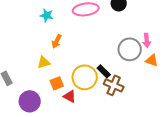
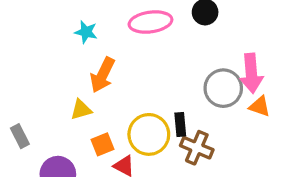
pink arrow: (147, 40) -> (251, 73), size x1.6
orange arrow: (57, 41) -> (103, 75), size x1.5
black rectangle: (104, 71) -> (180, 125), turned 40

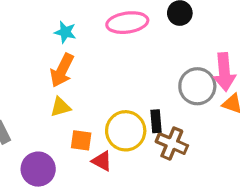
orange arrow: (103, 75) -> (62, 70), moved
orange square: (103, 144) -> (81, 140), turned 30

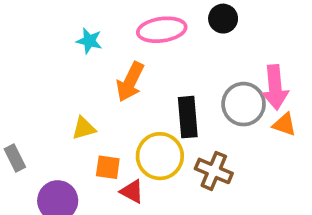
orange arrow: (62, 70) -> (130, 82), moved
black rectangle: (156, 121) -> (188, 117), moved, size x1.5

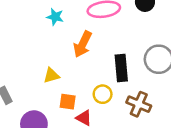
yellow circle: (160, 156) -> (103, 94), size x0.6

